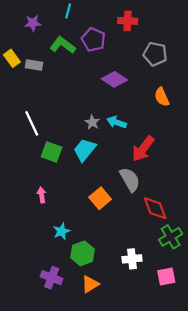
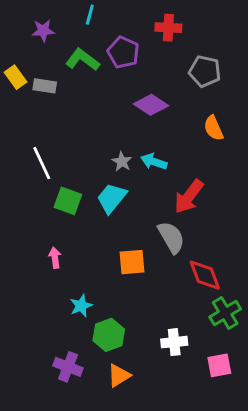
orange square: (100, 198) -> (132, 262), turned 35

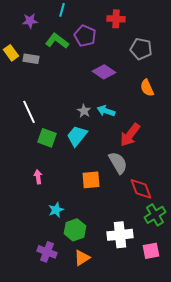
white cross: (174, 342) -> (120, 235), size x1.4

